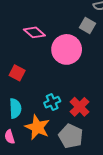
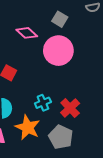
gray square: (87, 25) -> (60, 19), moved

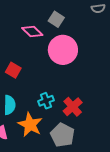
gray square: (60, 19) -> (56, 19), moved

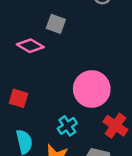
pink circle: (63, 50) -> (92, 89), moved
red cross: (73, 107) -> (115, 126), moved

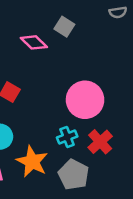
cyan cross: (67, 126) -> (67, 137), moved

